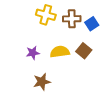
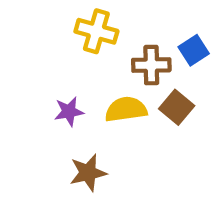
brown cross: (72, 19) -> (151, 65), moved

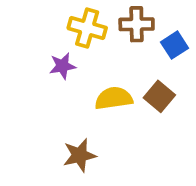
brown cross: (151, 65) -> (137, 24), moved
purple star: (69, 111) -> (62, 66), moved

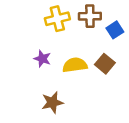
yellow cross: (87, 28) -> (57, 19), turned -30
purple star: (62, 66) -> (42, 59), moved, turned 30

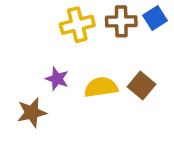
blue square: (115, 30) -> (155, 18), moved
brown star: (52, 103) -> (32, 113), moved

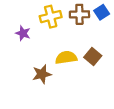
purple star: (57, 79) -> (23, 33), moved
brown star: (32, 113) -> (42, 74), moved

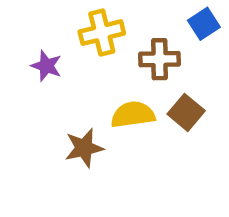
brown cross: (79, 14) -> (159, 59), moved

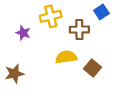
brown square: (186, 112) -> (93, 68), moved
brown star: (84, 148) -> (14, 74), moved

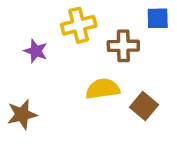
blue square: (101, 12) -> (158, 18), turned 32

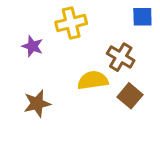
brown cross: (123, 46) -> (121, 57), moved, turned 32
brown star: (22, 115) -> (37, 104), moved

